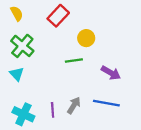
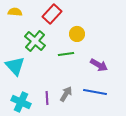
yellow semicircle: (17, 13) -> (15, 12), turned -56
green cross: (22, 46) -> (35, 41), moved
cyan triangle: (17, 74) -> (15, 66), size x1.5

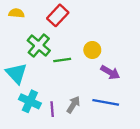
yellow circle: (77, 34) -> (92, 50), moved
green line: (66, 54) -> (62, 60), moved
cyan cross: (21, 102) -> (30, 101), moved

